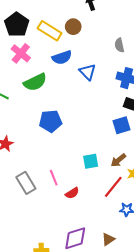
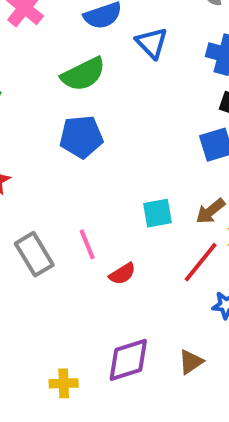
green semicircle: (35, 82) -> (83, 74), moved

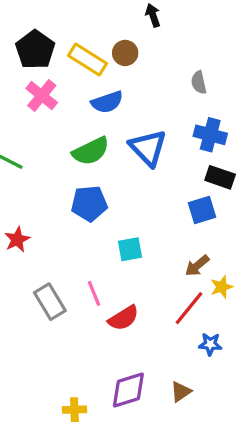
blue triangle: (152, 43) -> (148, 148), moved, size x1.4
cyan square: (158, 213) -> (130, 249), moved
red semicircle: (122, 274) -> (123, 318), size x1.4

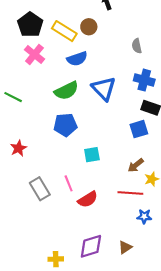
red line: (189, 308) -> (130, 193), turned 55

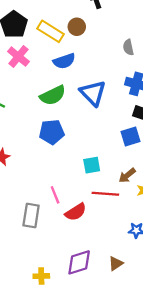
cyan square: (92, 155) -> (92, 165), moved
gray rectangle: (40, 189) -> (31, 215), moved, turned 40
red line: (130, 193) -> (105, 194), moved

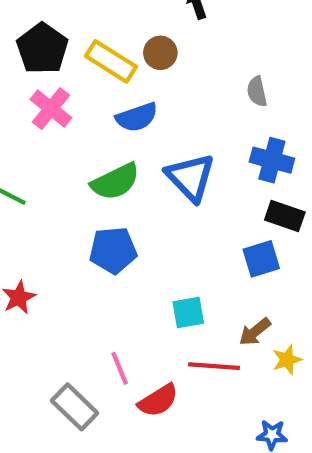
gray rectangle: (31, 215) -> (75, 407), turned -55

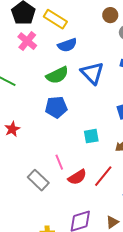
brown circle: (160, 53) -> (110, 15), moved
red line: (214, 366) -> (103, 176), moved, turned -55

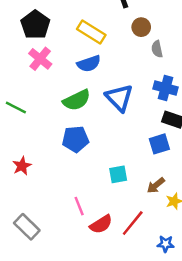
yellow rectangle: (55, 19) -> (91, 32), moved
gray rectangle: (38, 180) -> (27, 227), moved

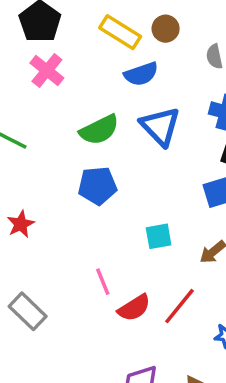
brown circle: (141, 27) -> (166, 29), moved
blue semicircle: (89, 64) -> (141, 74), moved

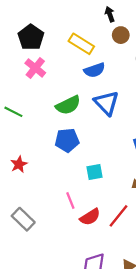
brown circle: (166, 29) -> (121, 35), moved
cyan square: (159, 236) -> (94, 172), moved

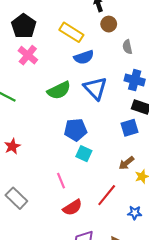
blue pentagon: (67, 140) -> (76, 130), moved
cyan square: (94, 172) -> (84, 154), turned 35
red semicircle: (90, 217) -> (72, 208), moved

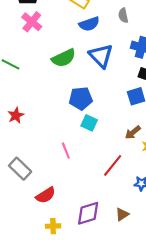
gray semicircle: (127, 47) -> (123, 15), moved
red semicircle: (72, 208) -> (46, 195), moved

